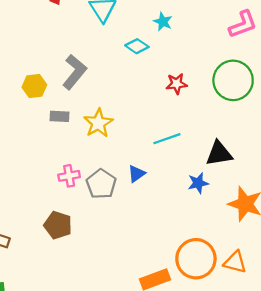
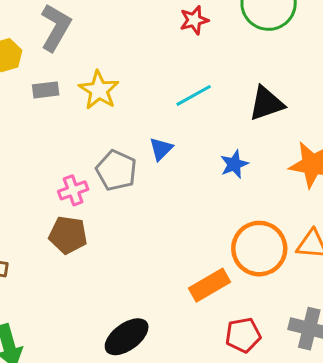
pink cross: (69, 176) -> (73, 190), moved
blue star: (198, 183) -> (234, 164), moved

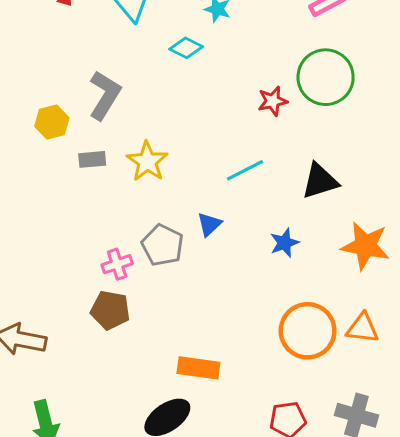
red star: (194, 20) -> (273, 101), moved
orange rectangle: (209, 285) -> (198, 368), moved, turned 36

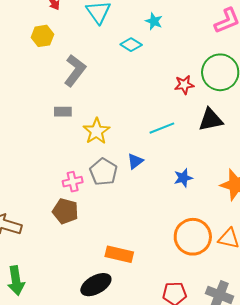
yellow hexagon: (52, 122) -> (42, 36), moved
yellow star: (147, 161) -> (96, 131), moved
black triangle: (320, 181) -> (211, 120), moved

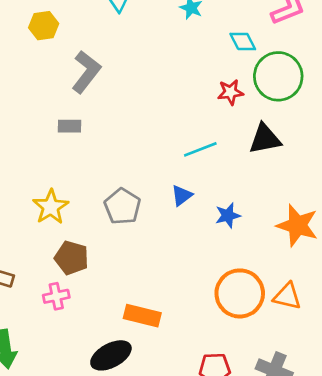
cyan diamond: (131, 45) -> (243, 41), moved, turned 30
yellow star: (96, 131) -> (51, 207), moved
blue triangle: (135, 161) -> (182, 196), moved
pink cross: (73, 182) -> (56, 296), moved

